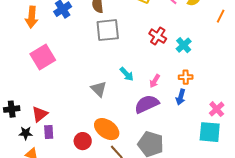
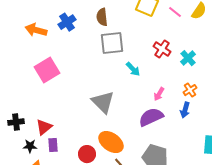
orange arrow: (32, 17) -> (36, 30), turned 100
cyan arrow: (127, 74) -> (133, 69), moved
orange cross: (186, 77) -> (190, 90), turned -32
gray triangle: (99, 89) -> (103, 102), size x1.4

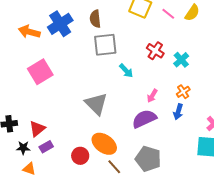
blue cross: (67, 22) -> (60, 24), size x1.4
purple rectangle: (53, 145) -> (46, 147), turned 64

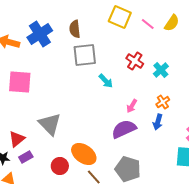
pink square: (40, 72) -> (20, 82), turned 35
gray triangle: (96, 104) -> (50, 124), moved

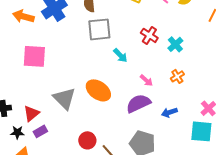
pink arrow: (132, 106) -> (146, 80), turned -80
blue arrow: (158, 122) -> (169, 112), moved, turned 56
orange ellipse: (84, 154) -> (98, 90), moved
red circle: (60, 166) -> (87, 140), moved

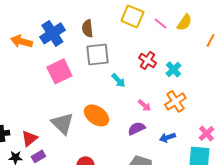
pink square: (34, 56) -> (59, 71), moved, turned -30
orange cross: (177, 76) -> (175, 101), size x1.5
purple semicircle: (138, 103) -> (136, 128), size x0.7

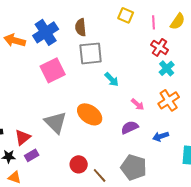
yellow square: (132, 16) -> (126, 15), size x0.7
pink line: (160, 23) -> (154, 22), turned 48
red cross: (147, 60) -> (160, 47), moved

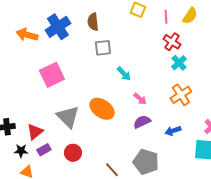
gray square: (91, 53) -> (103, 48), size x0.7
pink square: (53, 70) -> (52, 75), moved
pink arrow: (138, 104) -> (140, 99), moved
red circle: (79, 164) -> (73, 153), moved

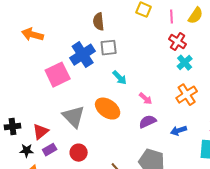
blue cross: (58, 27) -> (83, 55), moved
cyan arrow: (124, 74) -> (120, 78), moved

